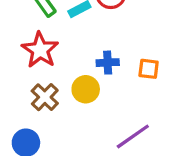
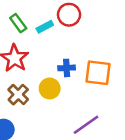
orange square: (149, 69) -> (98, 73), size x1.6

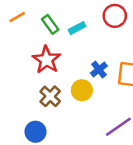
red circle: (69, 15) -> (115, 16), moved
blue cross: (67, 68) -> (99, 70), turned -35

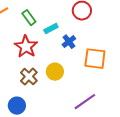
cyan rectangle: (77, 28) -> (51, 29), moved
blue cross: (99, 70) -> (69, 42), moved

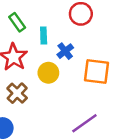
cyan rectangle: (51, 29) -> (44, 35), turned -64
yellow circle: (55, 72) -> (48, 73), moved

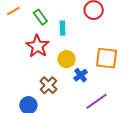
blue cross: (65, 51) -> (81, 75), moved
brown cross: (17, 93) -> (48, 85), moved

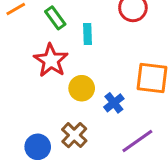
yellow circle: (66, 59) -> (82, 88), moved
brown cross: (48, 85) -> (74, 135), moved

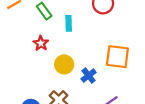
red star: (51, 60) -> (41, 43), size x0.6

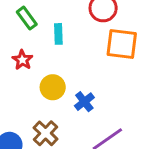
orange square: (117, 57) -> (122, 44), moved

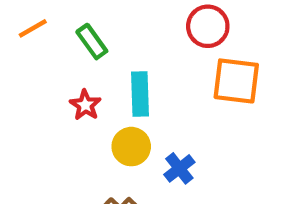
cyan rectangle: (58, 34) -> (140, 94), moved, size x1.4

